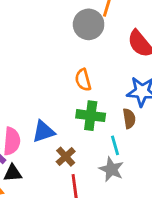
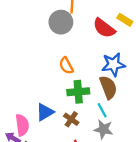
brown semicircle: (129, 119) -> (108, 87), size x1.5
brown cross: (66, 157) -> (71, 119), moved

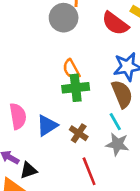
green cross: (78, 92) -> (76, 88), moved
pink semicircle: (22, 125) -> (18, 116), moved

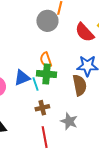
cyan line: (115, 122) -> (35, 84), moved
blue triangle: (47, 126) -> (22, 78), moved
brown cross: (79, 133) -> (42, 108), turned 32

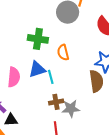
green cross: (46, 74) -> (38, 39), moved
gray star: (69, 121) -> (71, 109), moved, turned -30

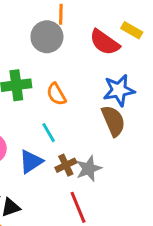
blue triangle: (37, 69) -> (31, 162), moved

